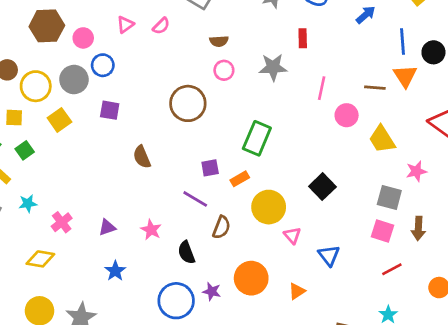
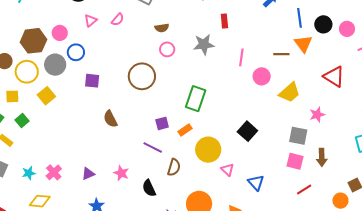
brown hexagon: (47, 26) -> (33, 41), moved
purple square: (110, 110) -> (92, 81), moved
yellow trapezoid: (382, 139) -> (290, 92), turned -95
cyan star: (28, 203) -> (29, 173), moved

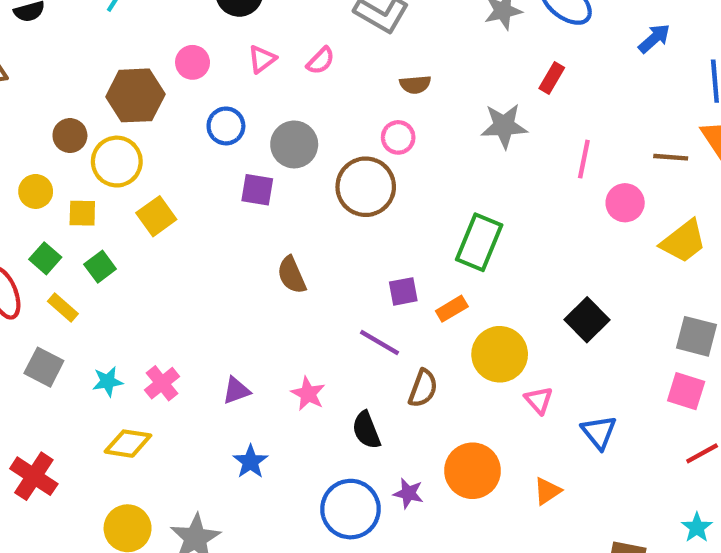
red rectangle: (224, 21) -> (552, 78), turned 32
pink circle: (60, 33) -> (193, 62), moved
pink circle: (167, 49) -> (398, 137), moved
gray circle: (55, 65) -> (294, 144), moved

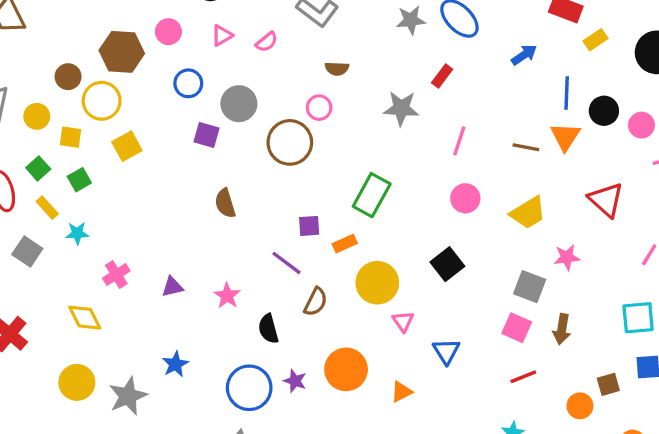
pink circle: (625, 203) -> (465, 198), moved
cyan star: (108, 381) -> (77, 233), moved
yellow diamond: (128, 444) -> (85, 318), turned 48
blue star: (250, 462) -> (175, 364), moved

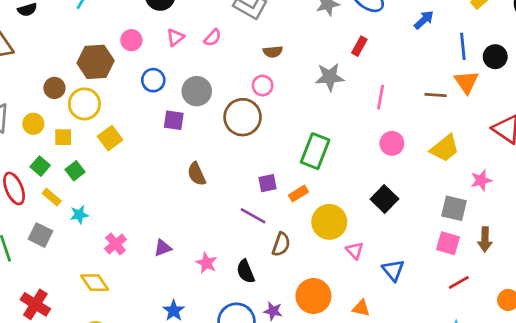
pink star: (227, 296) -> (206, 263), moved
orange triangle: (402, 392) -> (361, 308), turned 48

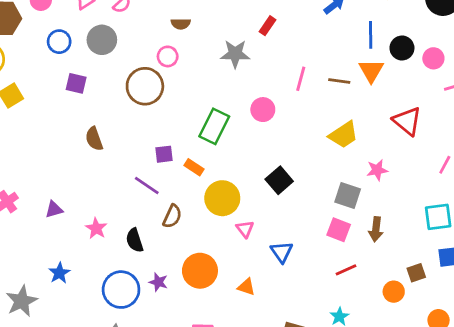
gray circle: (197, 91) -> (102, 40), moved
pink line: (381, 97) -> (301, 79), moved
pink circle: (392, 143) -> (263, 110), moved
orange rectangle: (299, 194) -> (194, 167), turned 60

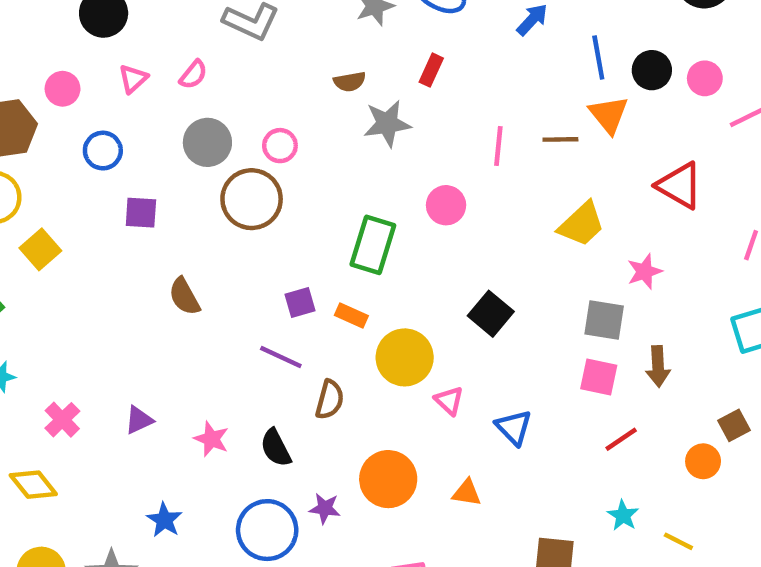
brown semicircle: (181, 24) -> (350, 82), moved
gray circle: (102, 40) -> (207, 142), moved

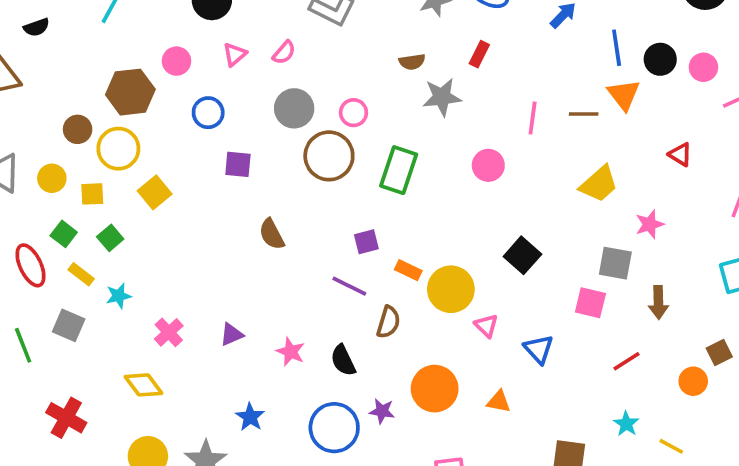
red triangle: (680, 185) -> (680, 155), size x0.6
green rectangle: (373, 245) -> (399, 170), moved
orange rectangle: (351, 315) -> (408, 270), moved
pink square: (599, 377) -> (590, 303), moved

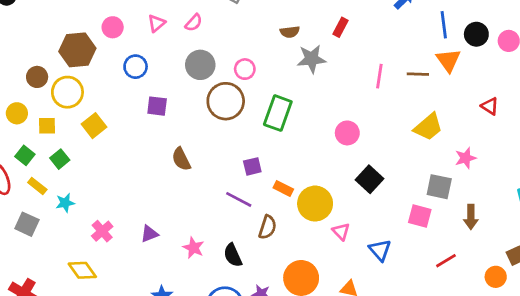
pink circle: (488, 165) -> (347, 133), moved

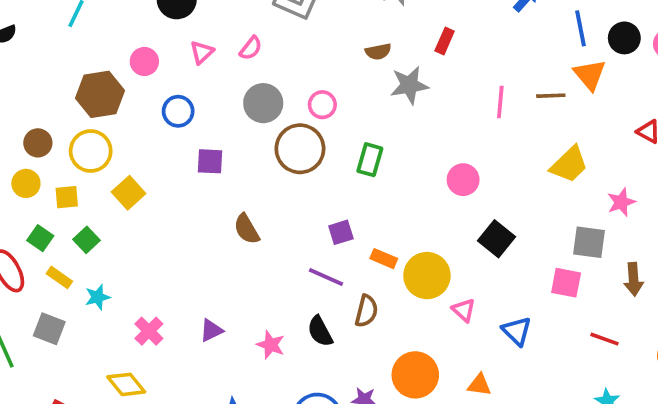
brown circle: (37, 77) -> (38, 143), moved
green rectangle: (278, 113) -> (370, 160), size x0.7
black semicircle: (233, 255) -> (320, 331), moved
red line: (446, 261) -> (604, 339), turned 55

